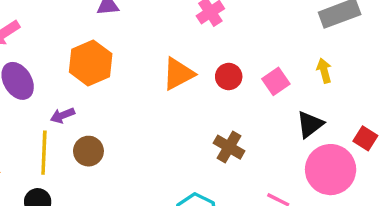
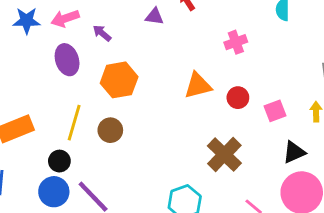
orange hexagon: (91, 63) -> (119, 80), moved
purple arrow: (62, 115) -> (102, 33), moved, turned 48
brown cross: (229, 147) -> (224, 155), size x1.4

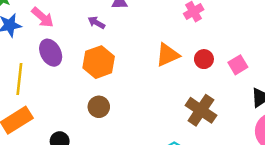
pink arrow: (65, 18) -> (43, 17), turned -110
purple arrow: (102, 33) -> (96, 23), moved
yellow line: (74, 123) -> (19, 79), moved

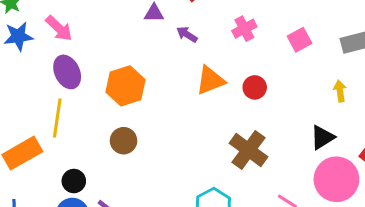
purple arrow: (96, 23) -> (187, 34), moved
pink square: (238, 65) -> (300, 40), moved
yellow line: (19, 79) -> (57, 118), moved

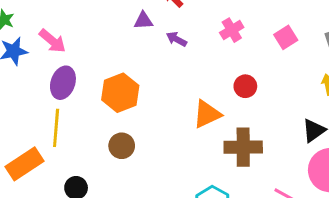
purple ellipse: (67, 72) -> (63, 83), turned 48
orange triangle: (210, 80) -> (207, 114), moved
brown cross: (249, 150) -> (243, 147), turned -33

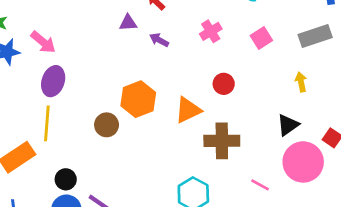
orange hexagon: (120, 93) -> (138, 99), moved
brown circle: (122, 146) -> (107, 125), moved

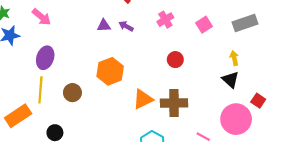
purple triangle: (128, 23) -> (104, 26), moved
pink arrow: (43, 42) -> (42, 17), moved
orange triangle: (188, 110) -> (143, 99), moved
brown circle: (107, 125) -> (72, 93), moved
black triangle: (288, 125) -> (230, 80), moved, turned -42

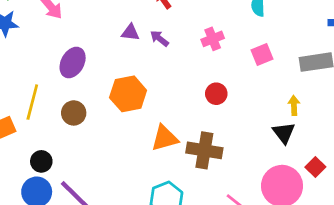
purple ellipse: (45, 58) -> (73, 63), moved

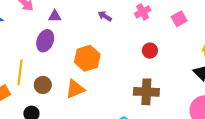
purple triangle: (130, 32) -> (55, 16), moved
brown circle: (74, 113) -> (43, 85), moved
orange triangle: (165, 138) -> (75, 89), moved

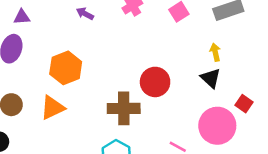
red circle: (150, 51) -> (155, 82), moved, size x1.5
brown cross: (146, 92) -> (124, 108), moved

